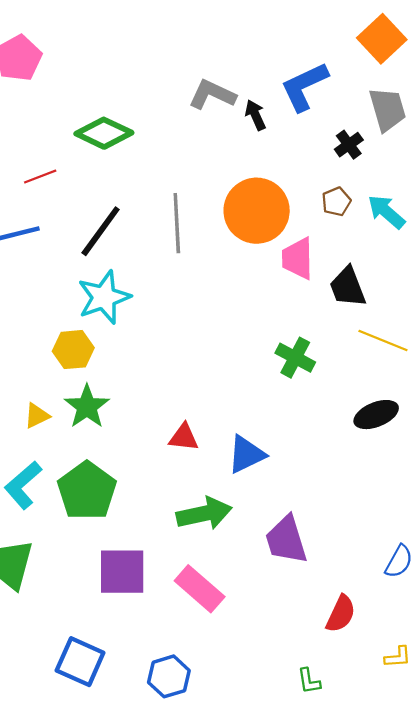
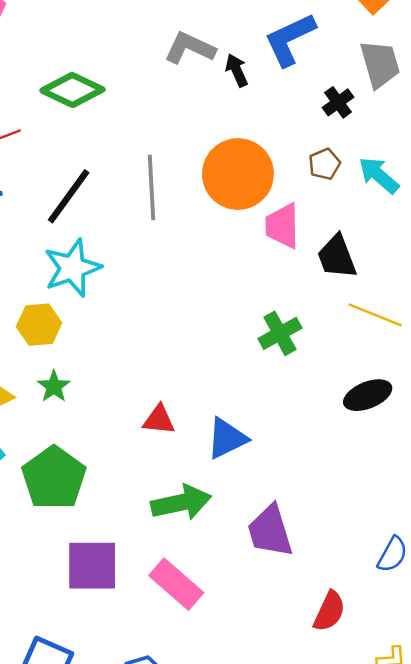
green cross: (295, 358) -> (280, 333), turned 33
green star: (87, 407) -> (54, 386), size x0.7

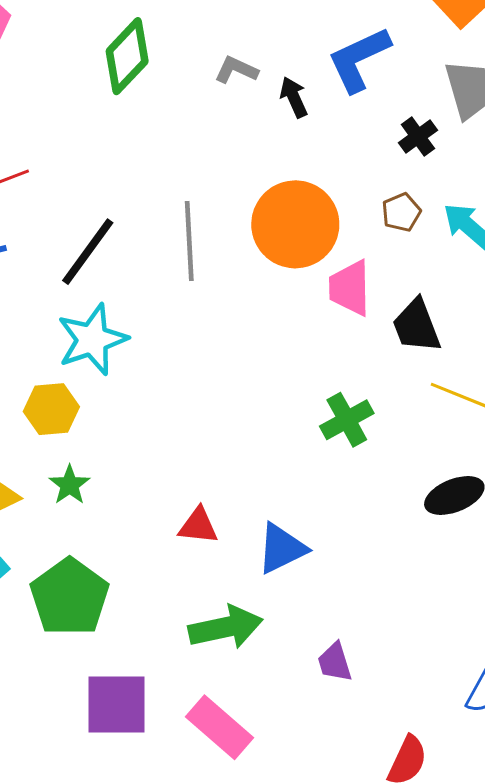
gray L-shape: (190, 48) -> (236, 70), size x0.7
green diamond: (72, 90) -> (127, 56), moved, turned -72
purple trapezoid: (270, 531) -> (335, 662), size x0.6

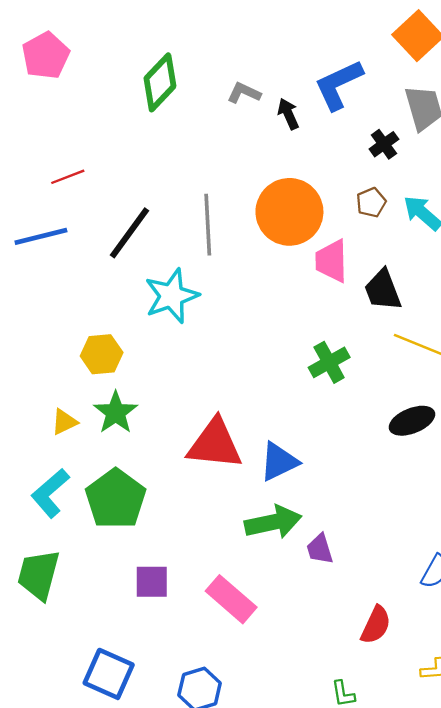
cyan star: (92, 339) -> (172, 296), moved
green star: (70, 485) -> (116, 413), size x1.4
red triangle: (198, 526) -> (215, 444), size x1.8
green arrow: (226, 627) -> (273, 522), moved
purple square: (117, 705) -> (152, 582), size x0.7

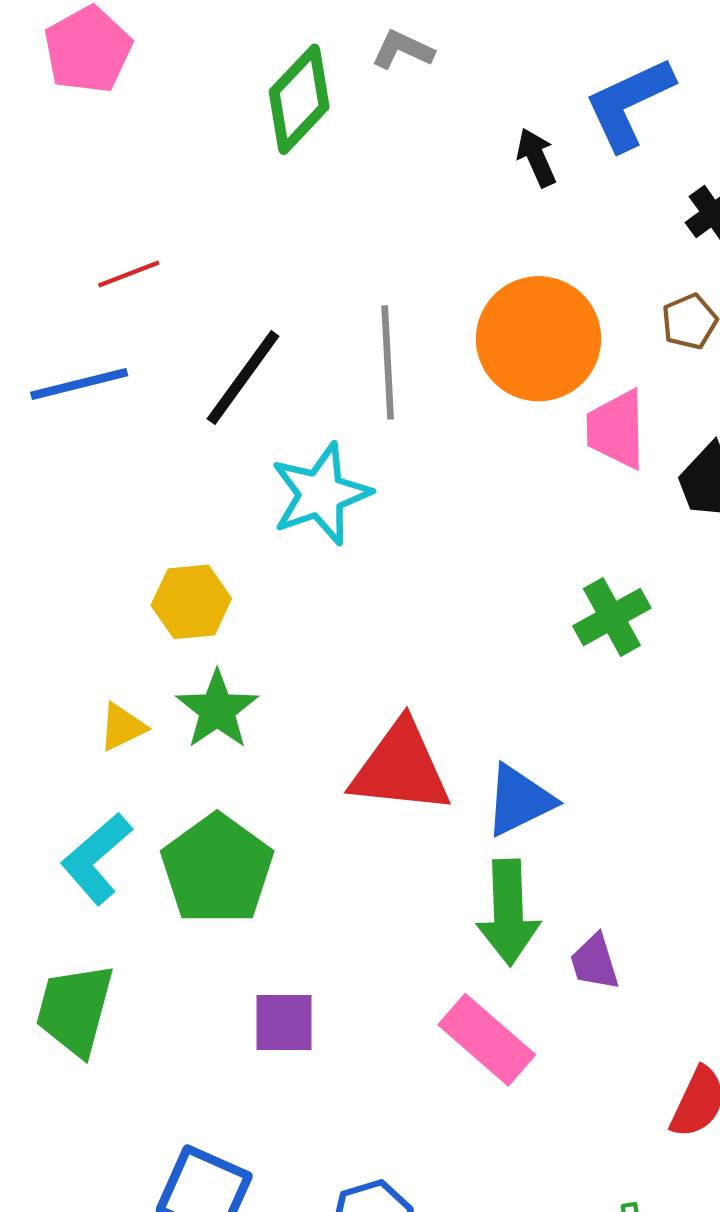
gray L-shape: (244, 93) -> (403, 50), moved
green arrow: (273, 522) -> (508, 912), turned 100
pink rectangle: (231, 599) -> (487, 1040), moved

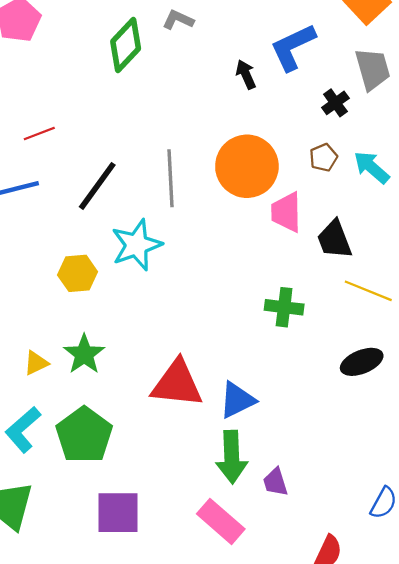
yellow hexagon: (191, 602) -> (78, 273), moved
green cross: (612, 617) -> (284, 307), turned 36
purple square: (284, 1022) -> (118, 513), size x1.4

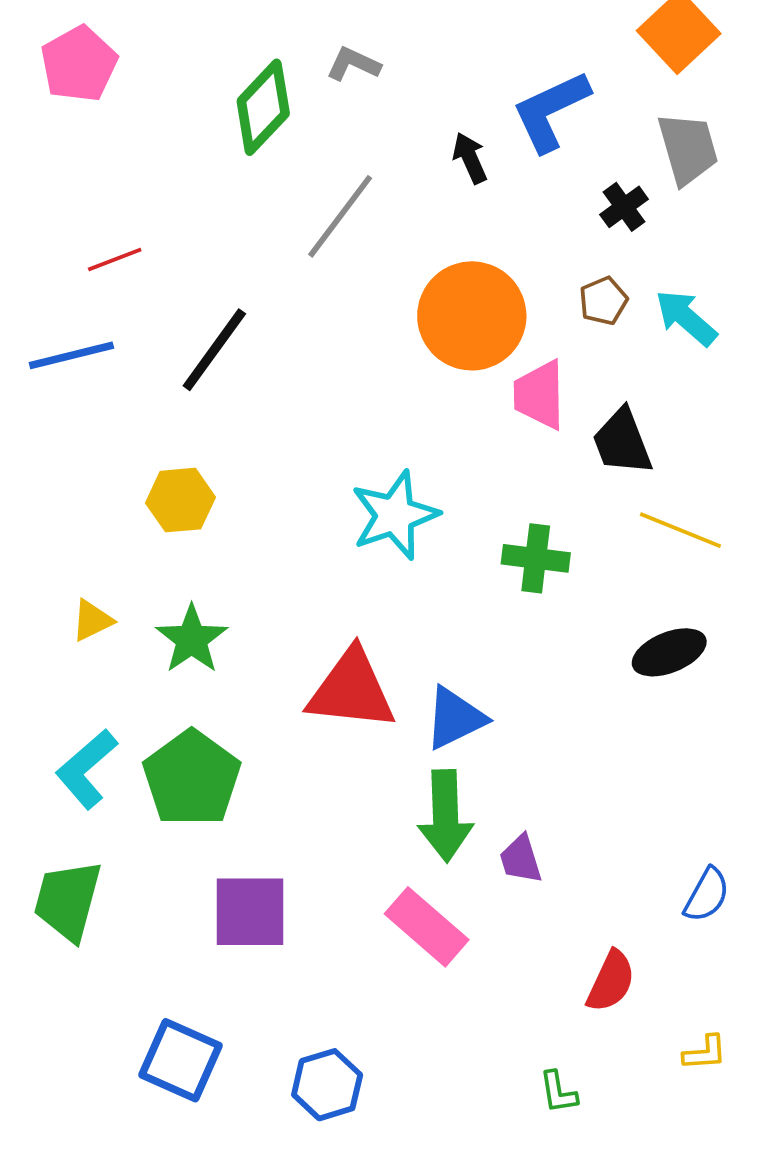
gray line: (170, 178) -> (340, 216), moved, turned 40
cyan star: (137, 245) -> (395, 515), moved
yellow triangle: (36, 363) -> (92, 620), moved

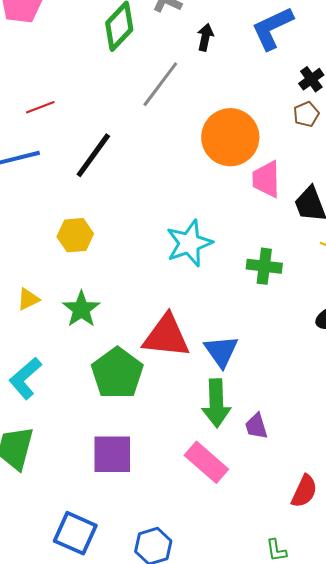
black arrow: (470, 158) -> (205, 37), moved, turned 36
brown pentagon: (603, 301) -> (306, 114), moved
blue triangle: (455, 718) -> (221, 351), turned -39
green pentagon: (192, 778) -> (117, 373), moved

